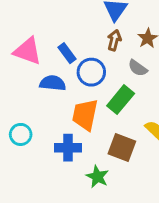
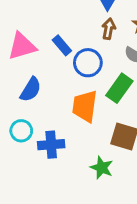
pink triangle: (27, 51) -> (22, 46), turned -32
blue semicircle: (53, 83) -> (31, 90), moved, turned 120
blue cross: (68, 148) -> (51, 145), moved

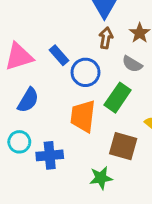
green star: (102, 168) -> (101, 178), turned -30

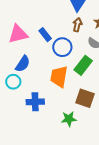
cyan circle: (19, 142) -> (13, 82), moved

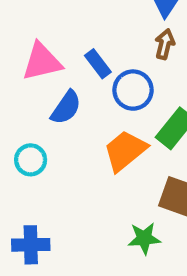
blue semicircle: (23, 64) -> (66, 108), moved
orange trapezoid: (59, 77) -> (125, 151), turned 40
blue cross: (35, 102) -> (31, 245), moved

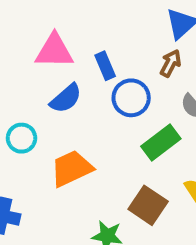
orange trapezoid: (125, 151) -> (72, 168), moved

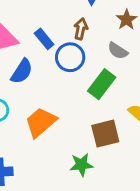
brown arrow: (171, 63) -> (81, 29), moved
brown square: (148, 205) -> (105, 134), turned -32

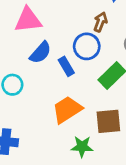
blue rectangle: (44, 39) -> (66, 66), moved
orange trapezoid: (41, 122) -> (67, 110), moved

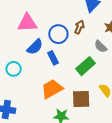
blue circle: (87, 46) -> (58, 34), moved

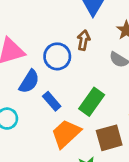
blue rectangle: (53, 58) -> (52, 101), moved
green rectangle: (85, 66) -> (92, 102), moved

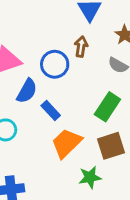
green rectangle: (92, 102) -> (107, 107), moved

